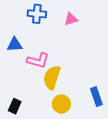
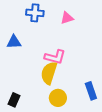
pink L-shape: (38, 60) -> (55, 57), moved

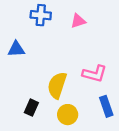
pink L-shape: (55, 57) -> (95, 74), moved
black rectangle: (14, 100) -> (31, 108), moved

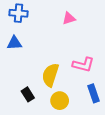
blue cross: (41, 15) -> (18, 13), moved
black rectangle: (31, 108) -> (28, 94), turned -56

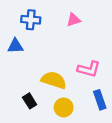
blue cross: (18, 13) -> (31, 20), moved
yellow semicircle: (50, 75) -> (54, 80), turned 90

